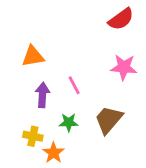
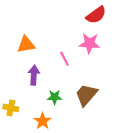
pink star: (124, 67) -> (90, 43), moved
pink line: (74, 85) -> (64, 59), moved
yellow cross: (33, 136) -> (11, 108), moved

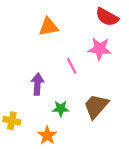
red semicircle: (96, 15) -> (107, 17), turned 65
orange triangle: (26, 45) -> (48, 27), moved

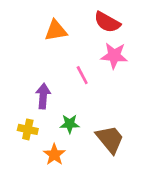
red semicircle: (107, 17) -> (107, 22), moved
brown trapezoid: (96, 106) -> (110, 139), moved, turned 100
yellow cross: (12, 121) -> (28, 129), moved

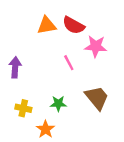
red semicircle: (107, 22) -> (73, 25), moved
purple arrow: (43, 96) -> (15, 67), moved
brown trapezoid: (110, 139) -> (97, 98), moved

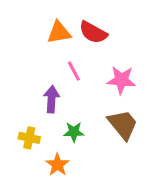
pink star: (96, 46) -> (121, 80), moved
pink line: (69, 63) -> (74, 71), moved
purple arrow: (15, 67) -> (52, 99), moved

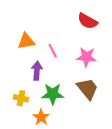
orange triangle: (59, 32) -> (26, 41), moved
red semicircle: (93, 32) -> (88, 21), moved
green star: (74, 132) -> (53, 94), size x1.5

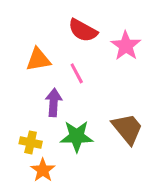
red semicircle: (88, 21) -> (83, 30), moved
pink star: (86, 57) -> (126, 46), moved, turned 30
orange star: (41, 117) -> (43, 170), moved

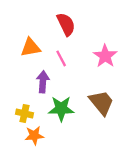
red semicircle: (83, 30) -> (66, 24), turned -145
pink star: (126, 46) -> (105, 56), moved
orange star: (43, 170) -> (34, 136), turned 30

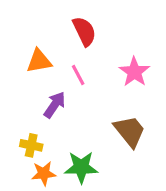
purple arrow: (43, 82) -> (55, 105), turned 30
green star: (61, 109) -> (81, 167), moved

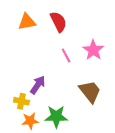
orange triangle: (39, 61) -> (27, 22), moved
pink line: (78, 75) -> (66, 56), moved
purple arrow: (55, 105) -> (38, 85), moved

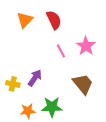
orange triangle: (27, 22) -> (25, 20), turned -36
yellow cross: (21, 101) -> (13, 84), moved

